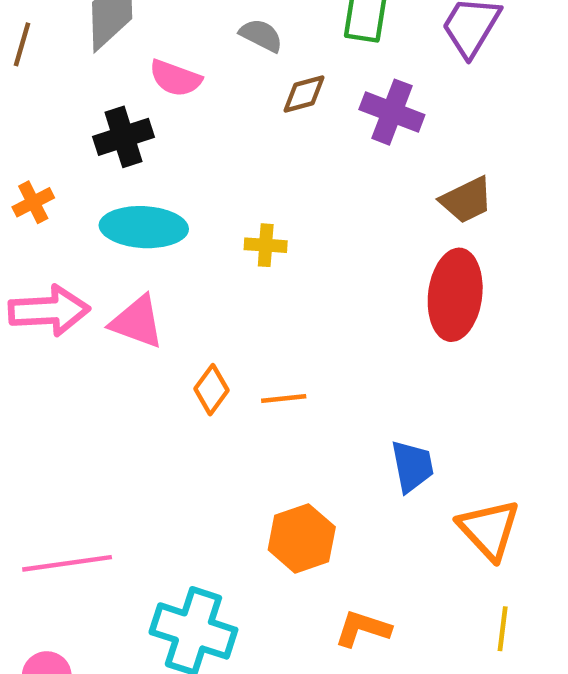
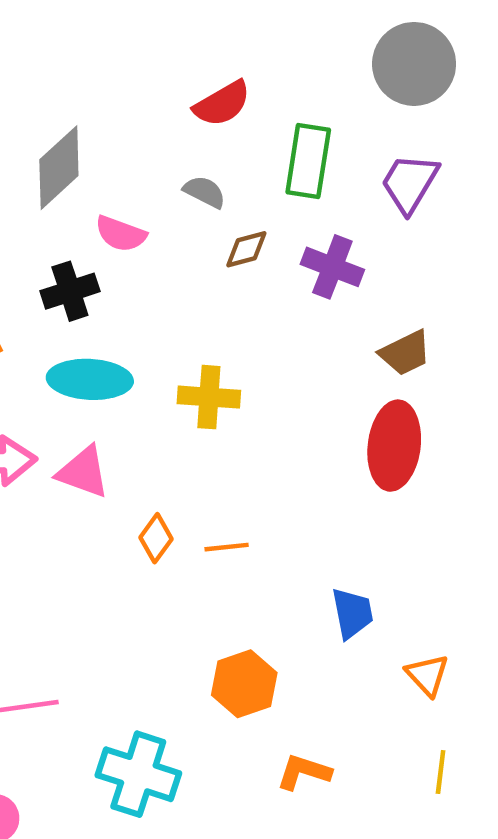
yellow cross: (266, 245) -> (209, 397), size x1.5
orange triangle: (489, 529) -> (427, 675), size x0.7

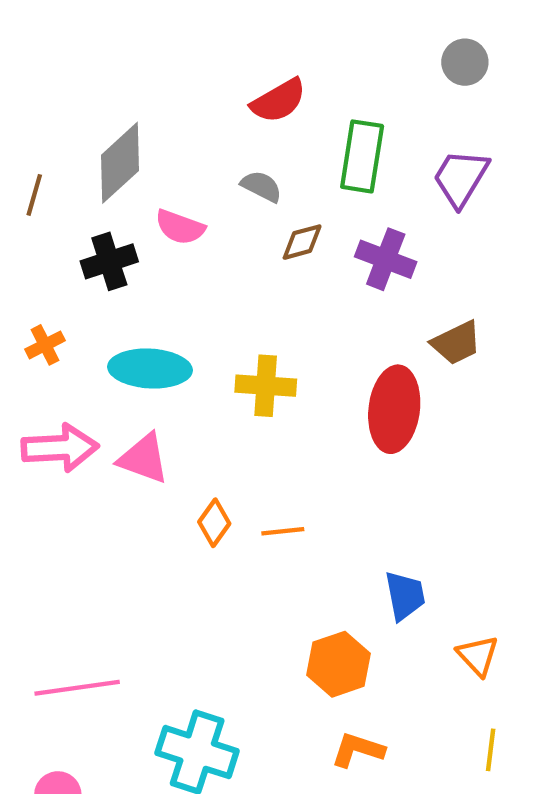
gray circle: (414, 64) -> (465, 62), size x0.6
black cross: (70, 291) -> (109, 261), moved
red ellipse: (394, 446) -> (394, 409), moved
orange hexagon: (244, 684) -> (339, 664), moved

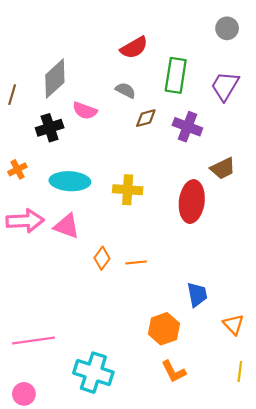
orange L-shape: (358, 750) -> (174, 371), turned -135

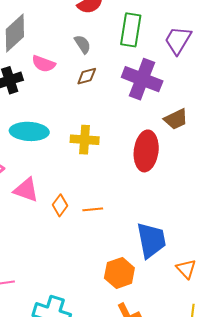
gray semicircle: (125, 90) -> (83, 44), turned 30
brown diamond: (146, 118) -> (87, 76), moved
purple cross: (187, 127) -> (142, 79), size x1.4
pink triangle: (67, 226) -> (26, 190), moved
blue trapezoid: (197, 295) -> (151, 240), size x1.5

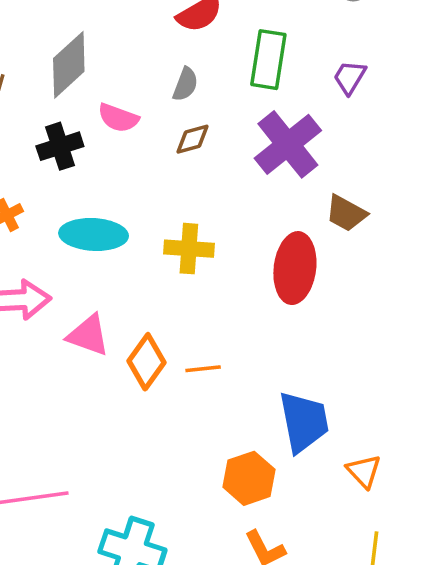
purple trapezoid: (178, 40) -> (350, 77), size x0.7
gray semicircle: (83, 44) -> (185, 84), turned 54
purple cross: (142, 79) -> (288, 144), turned 30
brown trapezoid: (176, 119) -> (346, 213), turned 55
orange diamond: (60, 205) -> (147, 362), size x1.4

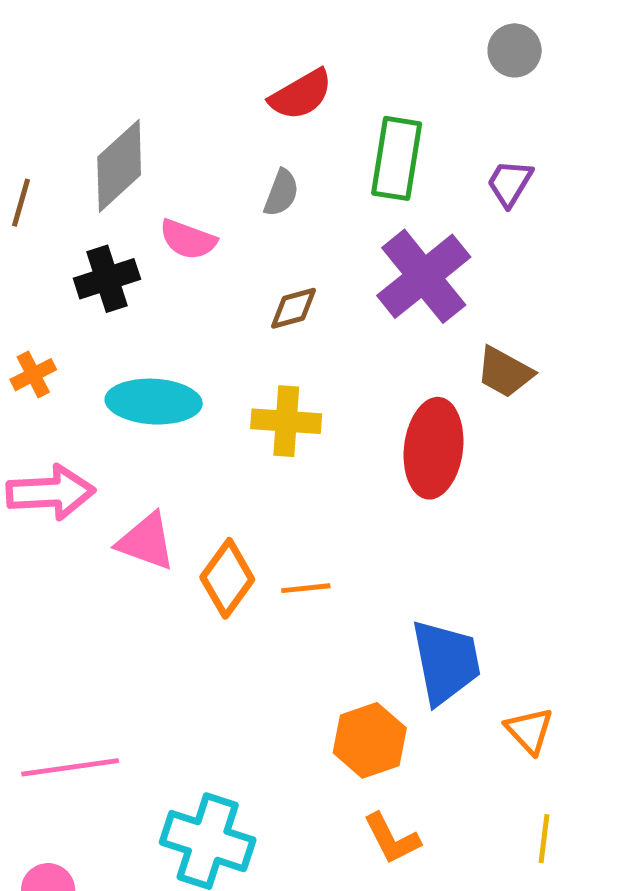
brown diamond: (192, 139) -> (294, 308), moved

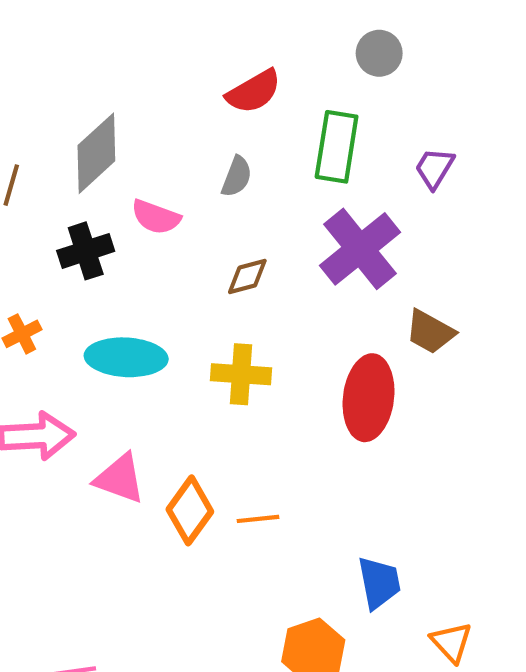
gray circle: (515, 50) -> (379, 53), moved
blue trapezoid: (446, 662) -> (379, 583), size x0.7

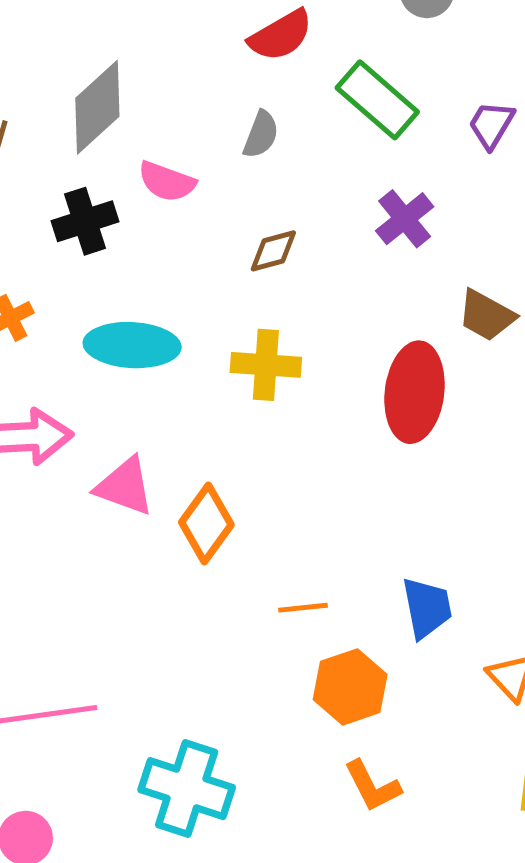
green rectangle: (337, 147) -> (377, 100), turned -58
purple cross: (360, 249) -> (405, 219), size x0.6
orange line: (258, 519) -> (303, 608), moved

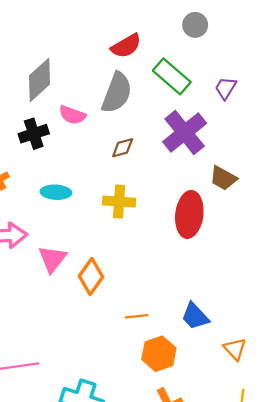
gray semicircle: (261, 135) -> (117, 93), size x1.8
purple cross: (405, 219) -> (185, 133), size x1.6
cyan ellipse: (132, 345) -> (56, 192), size x0.7
pink triangle: (125, 486) -> (52, 259), turned 48
blue trapezoid: (427, 608) -> (195, 316), turned 148

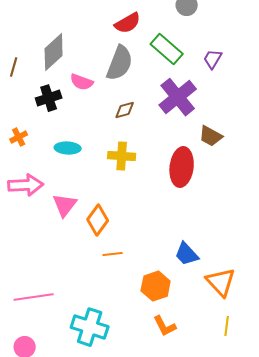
orange line: (137, 316) -> (113, 254), moved
orange triangle: (235, 349) -> (221, 282), size x1.5

